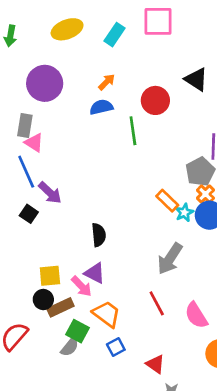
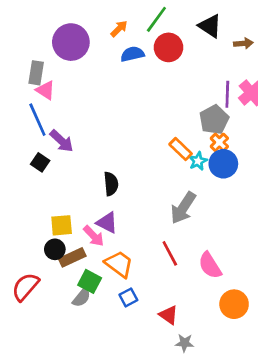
purple circle: (45, 83) -> (71, 42), moved
blue semicircle: (101, 107) -> (132, 54), moved
green line: (133, 131) -> (156, 19), moved, turned 44

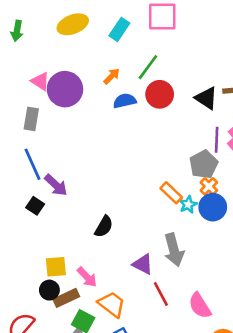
black triangle: (210, 26) -> (206, 98), moved
pink triangle: (45, 90) -> (40, 81), moved
black semicircle: (111, 184) -> (104, 227), turned 35
gray arrow: (183, 208) -> (174, 250), turned -48
purple triangle: (107, 223) -> (143, 264), moved

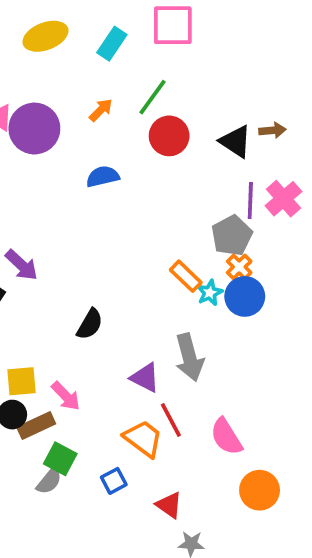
blue semicircle: (125, 101) -> (103, 176), moved
orange trapezoid: (112, 304) -> (143, 439), moved

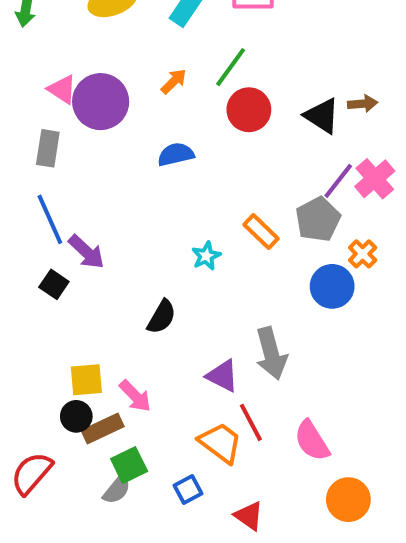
purple line: (250, 200) -> (338, 181), turned 36
orange cross: (239, 267) -> (363, 254), moved
orange rectangle: (186, 276) -> (261, 232), moved
cyan star: (210, 293) -> (206, 256), moved
green square: (60, 459) -> (129, 465), turned 36

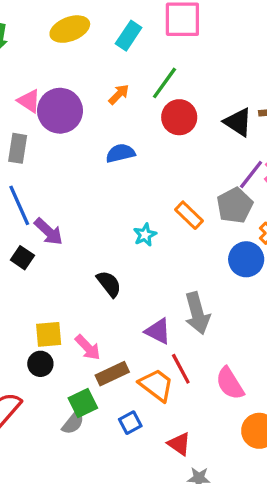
black semicircle: (162, 317) -> (109, 284), turned -68
brown rectangle: (103, 429) -> (112, 374), moved

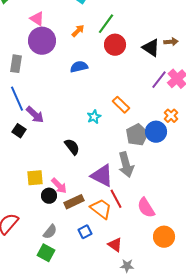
pink triangle: (29, 101) -> (37, 19), moved
gray pentagon: (235, 205) -> (137, 135), moved
purple triangle: (158, 331) -> (102, 176), size x1.4
black circle: (40, 364) -> (49, 196), moved
green square: (83, 403) -> (46, 253), moved, turned -36

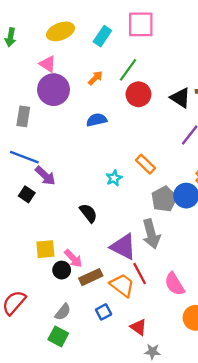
blue line: (17, 99) -> (24, 157), turned -45

